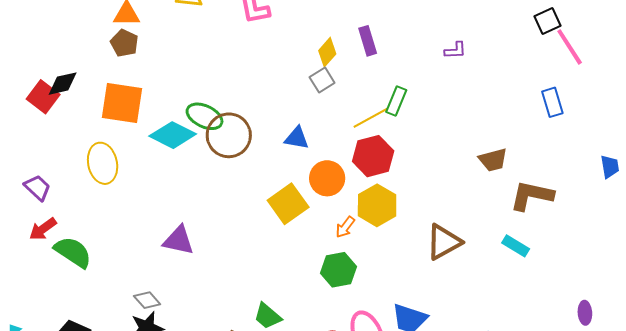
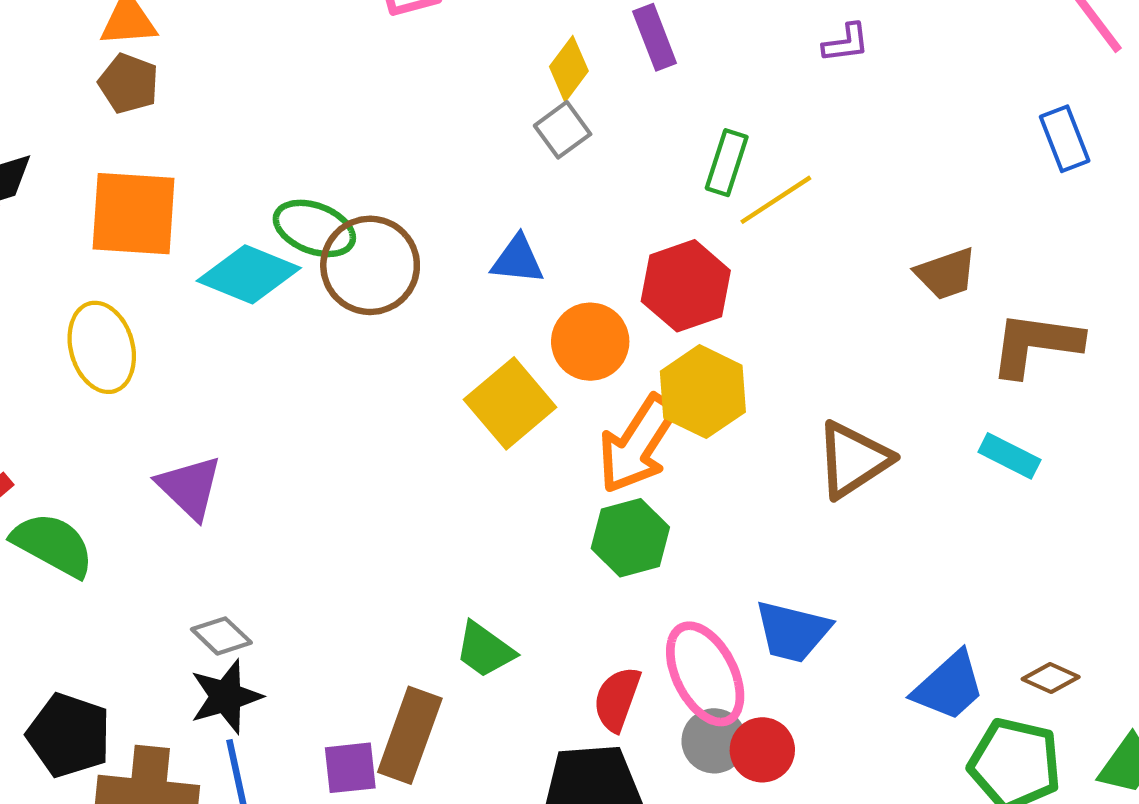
yellow line: (371, 118) -> (776, 200), moved
orange arrow: (345, 227) -> (638, 444), size x2.0
purple triangle: (178, 240) -> (190, 487), moved, turned 36

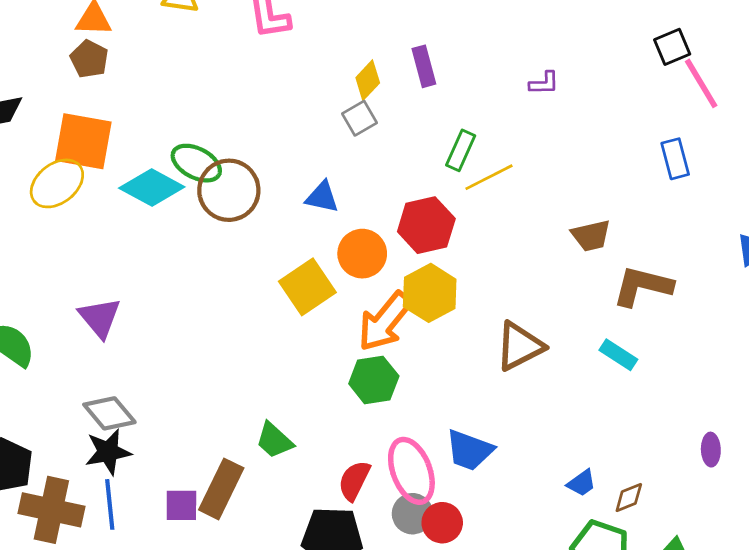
yellow ellipse: (102, 347) -> (57, 183), moved, turned 62
gray diamond: (221, 636) -> (109, 413), size x1.4
brown diamond: (1051, 678) -> (629, 497), turned -52
blue trapezoid: (949, 686) -> (582, 483), moved, size x0.6

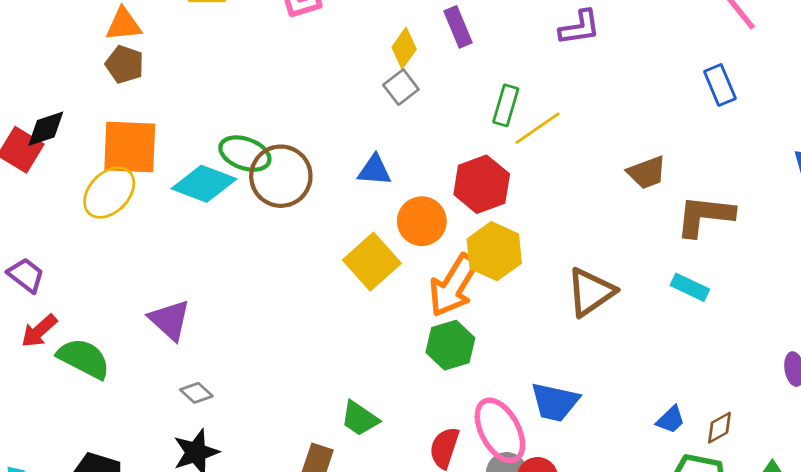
purple L-shape: (544, 83) -> (580, 27), size x1.4
gray diamond: (109, 413) -> (196, 393), moved, size x0.6

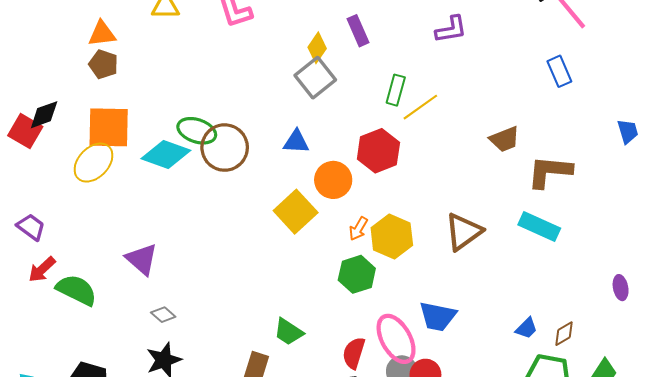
gray square: (401, 87) -> (315, 78), size x1.5
yellow hexagon: (494, 251) -> (392, 237), moved
orange arrow: (454, 285) -> (358, 229), size x0.5
cyan rectangle: (690, 287) -> (539, 227), size x1.4

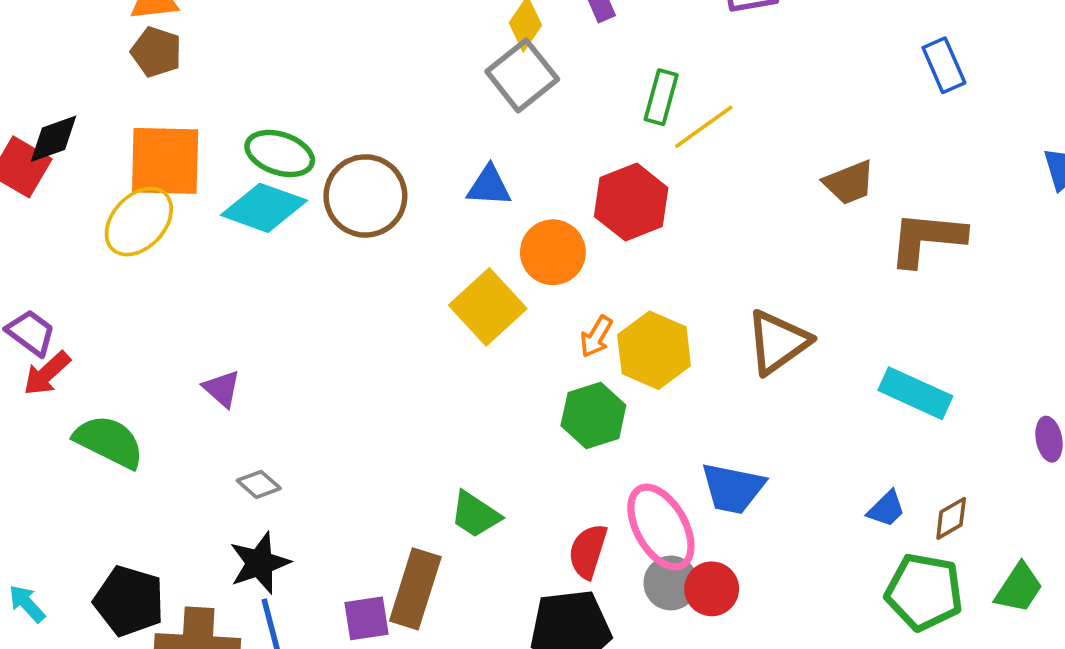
green ellipse: (197, 131) -> (280, 153), moved
cyan rectangle: (539, 227) -> (915, 393), moved
purple triangle: (142, 259) -> (222, 389), size x0.7
red arrow: (42, 270) -> (47, 373), moved

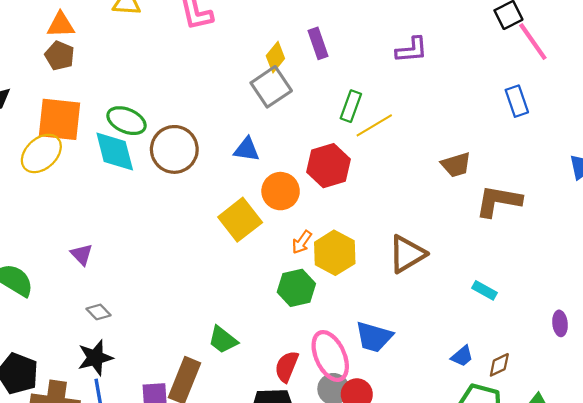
cyan diamond: (264, 208) -> (115, 151), turned 51
cyan rectangle: (915, 393) -> (485, 290), size x0.6

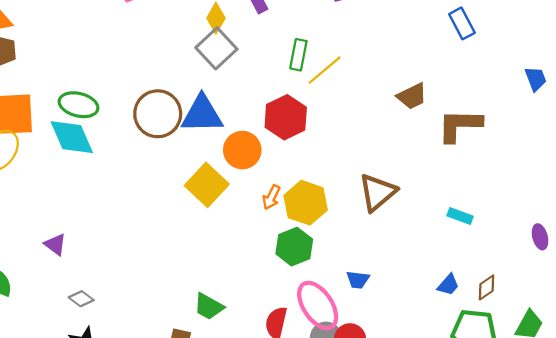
brown circle: (174, 149) -> (158, 114), moved
blue triangle: (247, 150) -> (202, 114), size x1.6
green hexagon: (296, 288) -> (294, 247), moved
blue trapezoid: (374, 337) -> (358, 280), size x0.6

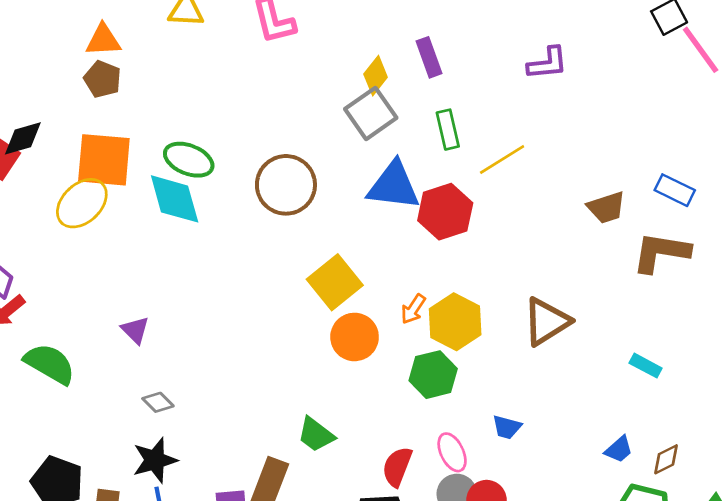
blue rectangle: (462, 23) -> (675, 190), moved, turned -44
green rectangle: (298, 55) -> (448, 130), moved, turned -32
blue triangle: (202, 114) -> (394, 186), moved
orange circle: (242, 150) -> (355, 337), moved
pink ellipse: (318, 306) -> (452, 452), size x0.6

